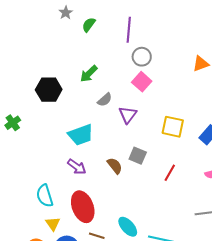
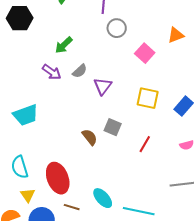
pink square: (142, 82) -> (145, 53), moved
black hexagon: (49, 90) -> (20, 18), moved
cyan trapezoid: (81, 135) -> (26, 115), moved
purple arrow: (77, 167) -> (52, 72), moved

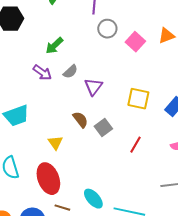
pink square: (145, 53) -> (135, 42), moved
gray square: (113, 127) -> (103, 128), turned 30
brown semicircle: (90, 137) -> (80, 120), moved
yellow triangle: (28, 195) -> (55, 143), moved

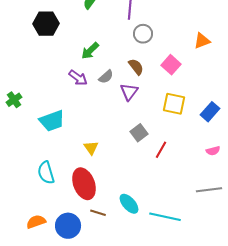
pink square: (135, 42) -> (171, 65), moved
brown semicircle: (80, 120) -> (136, 67), moved
red line: (135, 145) -> (161, 150), moved

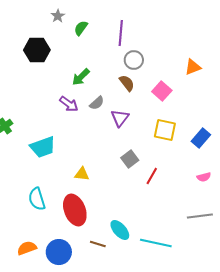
brown semicircle: (136, 67) -> (127, 83), moved
yellow triangle: (91, 148) -> (82, 174), turned -49
brown line: (98, 213) -> (98, 244), moved

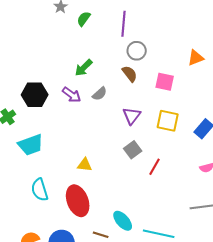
black hexagon: (37, 50) -> (35, 95), moved
pink square: (162, 91) -> (165, 82), turned -30
purple triangle: (120, 118) -> (132, 116), moved
cyan trapezoid: (43, 147) -> (31, 145), moved

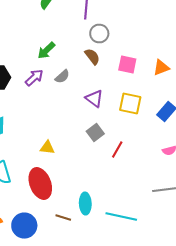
orange triangle: (196, 58) -> (161, 68), moved
purple arrow: (72, 95) -> (34, 78), turned -78
purple triangle: (132, 116) -> (94, 98), turned -30
cyan ellipse: (123, 221) -> (85, 204), turned 40

